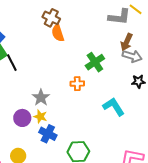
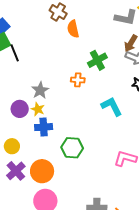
orange semicircle: (58, 33) -> (73, 29), moved
blue cross: (48, 134) -> (44, 127), turned -36

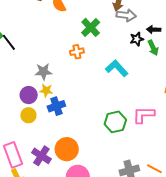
gray star: (40, 90) -> (43, 72), turned -30
yellow circle: (12, 146) -> (28, 115), moved
green hexagon: (72, 148) -> (115, 122), moved

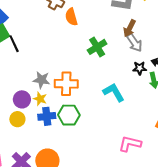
gray arrow: (126, 15) -> (135, 43), turned 36
orange cross: (77, 52) -> (66, 84), moved, size x1.6
green hexagon: (115, 122) -> (69, 115), moved

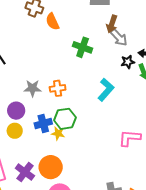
green cross: (97, 47) -> (83, 47), turned -30
orange cross: (66, 84) -> (58, 88), size x0.7
cyan L-shape: (114, 92) -> (106, 90), turned 80
yellow star: (40, 99) -> (58, 133), moved

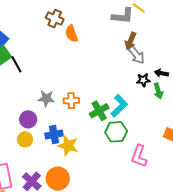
green cross: (83, 47) -> (99, 111), moved, turned 36
green hexagon: (65, 119) -> (116, 132), moved
yellow star: (58, 133) -> (68, 146), size x1.5
pink L-shape: (130, 138) -> (139, 156), turned -80

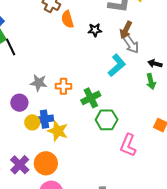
black star: (143, 80) -> (95, 30), moved
cyan L-shape: (119, 106) -> (117, 65), moved
yellow circle: (25, 139) -> (32, 122), moved

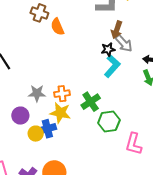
black star: (95, 30) -> (108, 49), moved
yellow star: (58, 131) -> (60, 113), moved

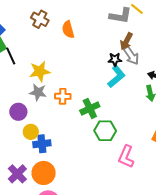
brown cross: (39, 13) -> (40, 19), moved
yellow star: (60, 113) -> (40, 71), moved, turned -30
blue cross: (47, 129) -> (42, 144), moved

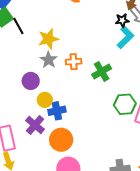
gray star: (38, 92) -> (49, 60), turned 30
green hexagon: (105, 131) -> (125, 104), moved
purple cross: (17, 174) -> (35, 125), moved

